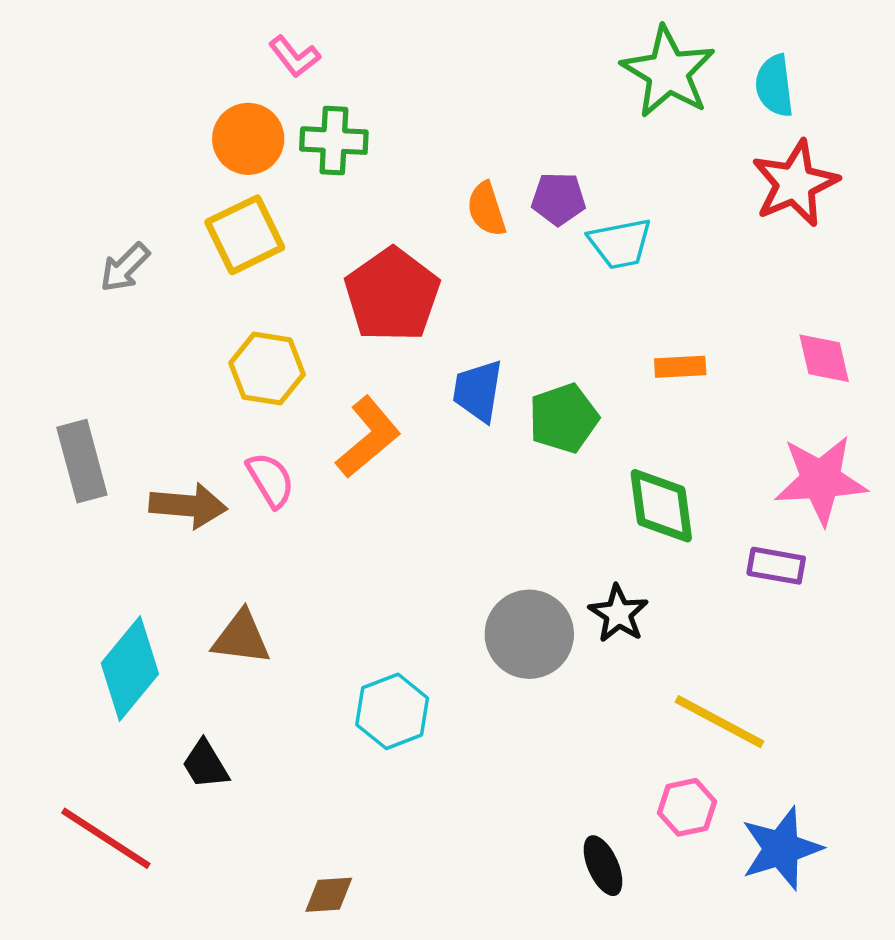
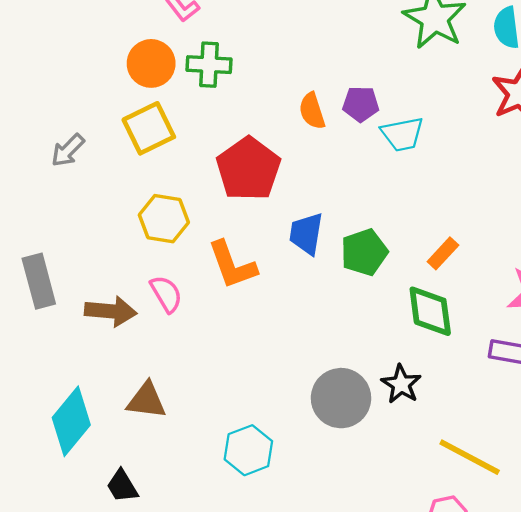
orange rectangle: (680, 367) -> (443, 253), moved, turned -44
orange L-shape: (368, 437) -> (232, 265), turned 110

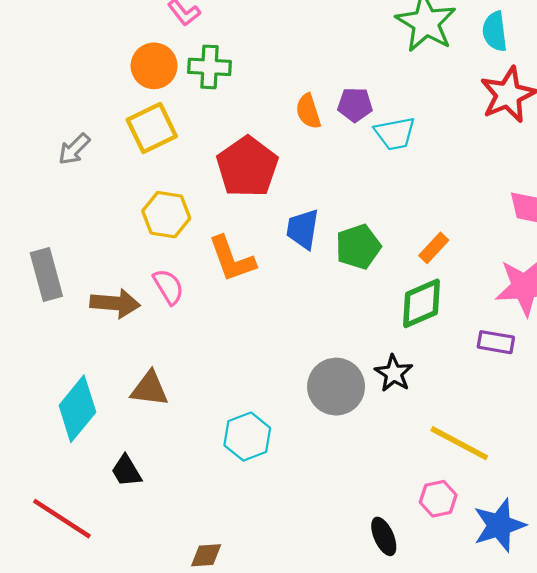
green diamond: (430, 311) -> (422, 303), turned 74

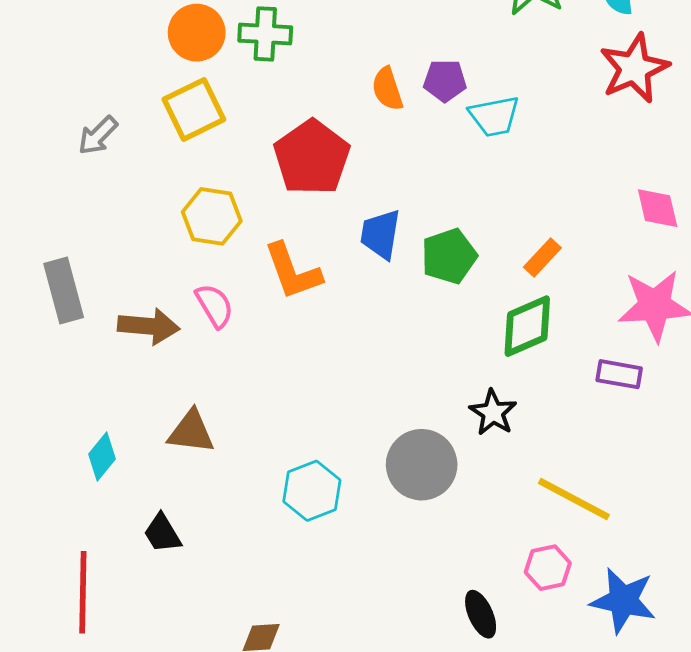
gray circle: (336, 387) -> (422, 465), moved
cyan diamond: (77, 409) -> (102, 456), size x0.6
red line: (62, 519) -> (83, 592), turned 58
blue star: (499, 525) -> (623, 600), turned 30

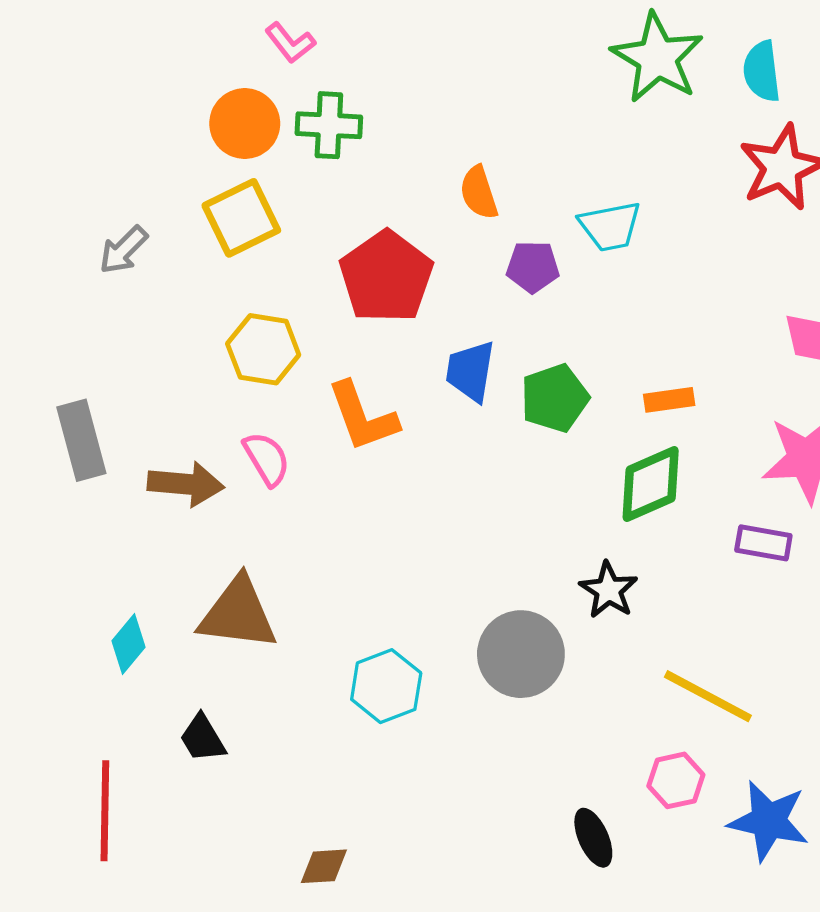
purple pentagon: (445, 81) -> (533, 267), moved
orange rectangle: (542, 258) -> (669, 400), turned 39
brown triangle: (191, 432) -> (238, 614), size x1.4

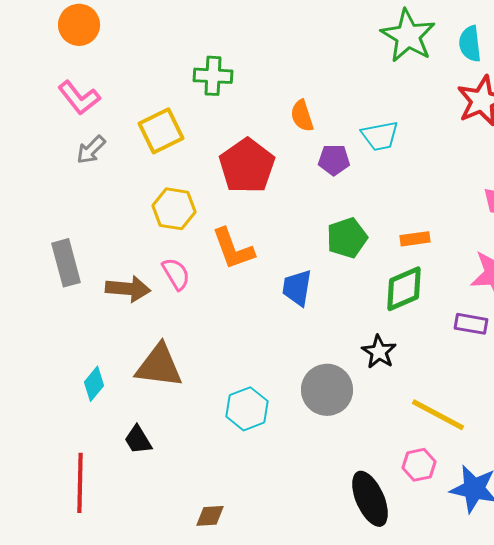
pink L-shape: (290, 43) -> (79, 98), moved, size x1.4
orange circle: (245, 124) -> (79, 25), moved
blue trapezoid: (470, 371) -> (297, 288), moved
black ellipse: (593, 838) -> (370, 499), size x1.6

